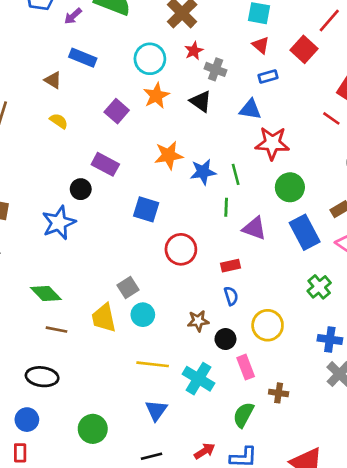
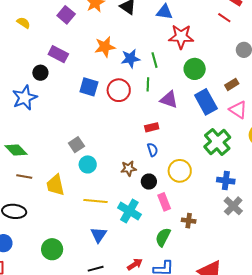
red circle: (181, 249) -> (119, 90), moved
green cross: (319, 287) -> (217, 142), size x1.5
yellow trapezoid: (104, 318) -> (55, 185), moved

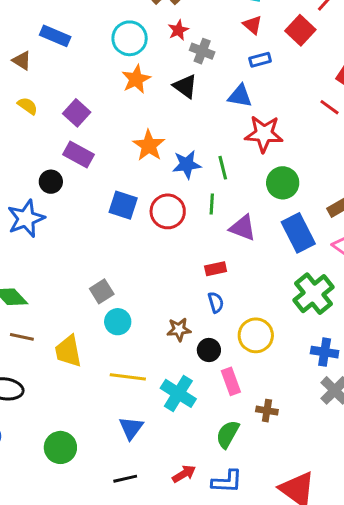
purple square: (66, 15) -> (77, 113), moved
orange star: (105, 47) -> (149, 146), turned -30

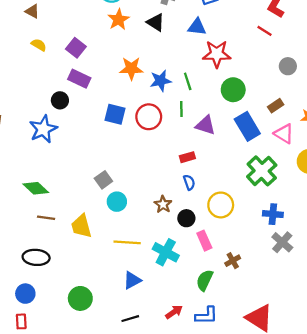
orange star: (149, 146) -> (131, 68), turned -30
brown star: (179, 329) -> (163, 204), turned -30
brown cross: (267, 411) -> (233, 261), turned -35
blue triangle: (131, 428) -> (132, 280), turned 30

